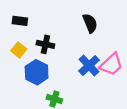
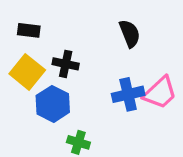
yellow square: (19, 50) -> (27, 72), size x1.5
blue cross: (89, 66) -> (128, 94), turned 30

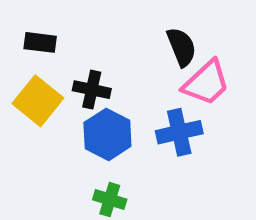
pink trapezoid: (160, 93) -> (206, 83), moved
blue hexagon: (53, 104) -> (107, 134), moved

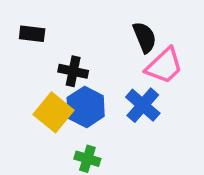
yellow square: (38, 101) -> (53, 112), moved
blue cross: (179, 132) -> (143, 105), turned -36

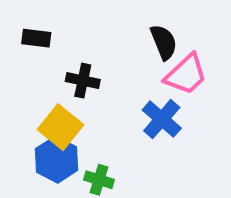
blue hexagon: (86, 107) -> (56, 160), moved

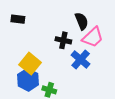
black cross: (83, 81) -> (63, 40), moved

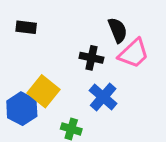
blue cross: (81, 60) -> (103, 97), moved
blue hexagon: (28, 80) -> (22, 109), moved

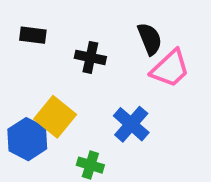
black cross: (91, 58) -> (90, 57), moved

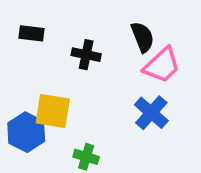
yellow square: (55, 117) -> (53, 111), turned -30
blue cross: (131, 124) -> (151, 113), moved

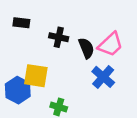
black semicircle: (143, 37) -> (86, 48), moved

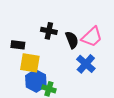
black rectangle: (21, 23) -> (18, 45), moved
blue hexagon: (18, 90) -> (36, 81), moved

